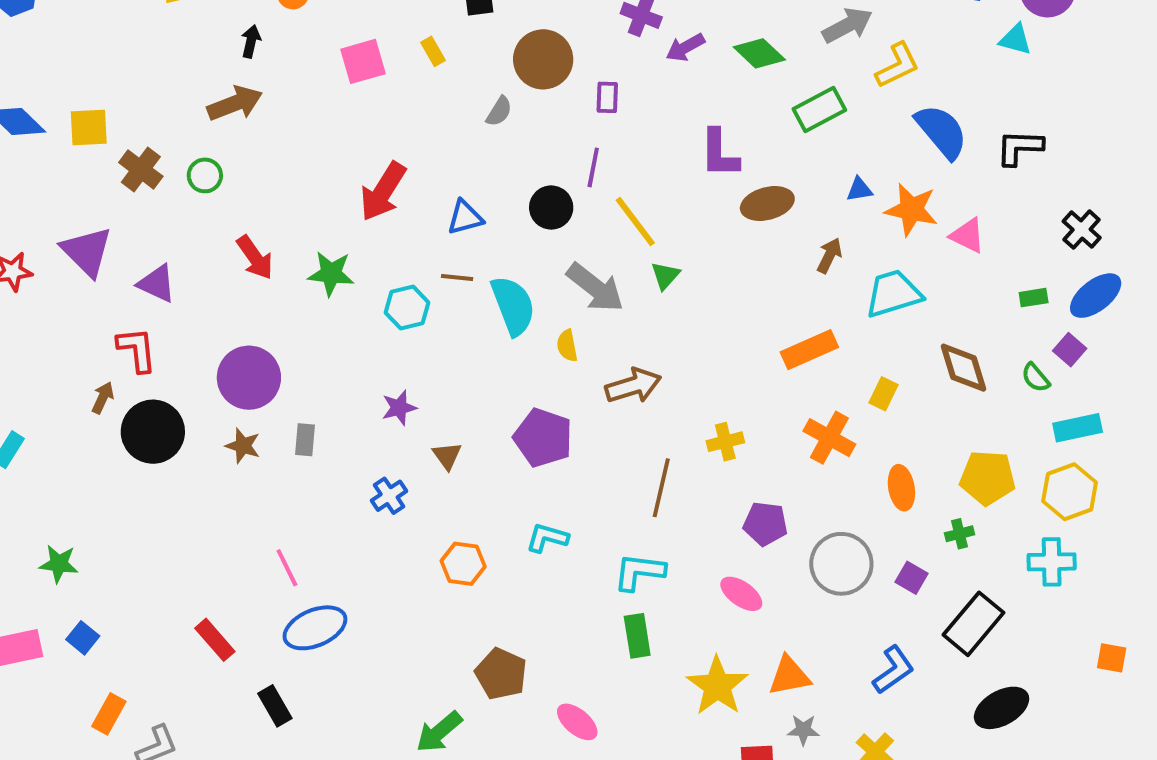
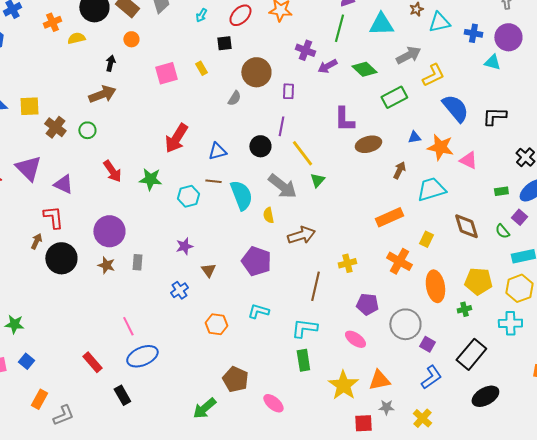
orange ellipse: (901, 488) -> (435, 286), size x1.4
purple square: (911, 578) -> (427, 344), moved

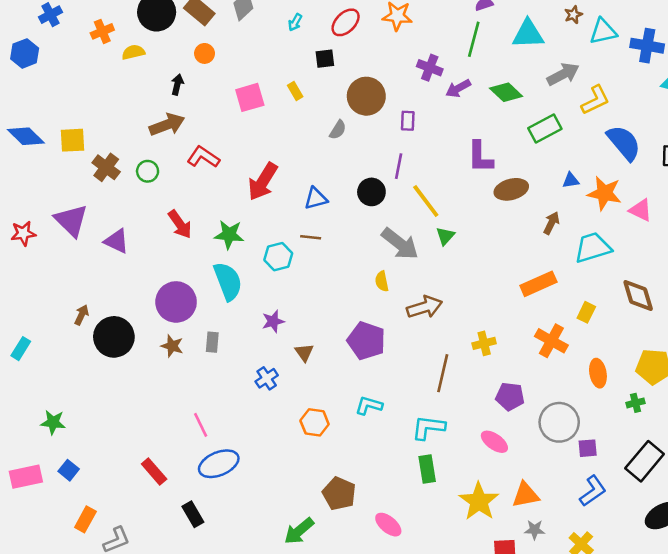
blue cross: (473, 33) -> (647, 46), size x1.4
cyan semicircle: (241, 195) -> (228, 281), moved
red L-shape: (53, 217) -> (203, 157), moved, turned -50
orange ellipse: (435, 286) -> (598, 373), size x0.7
purple square: (427, 344) -> (588, 448), turned -35

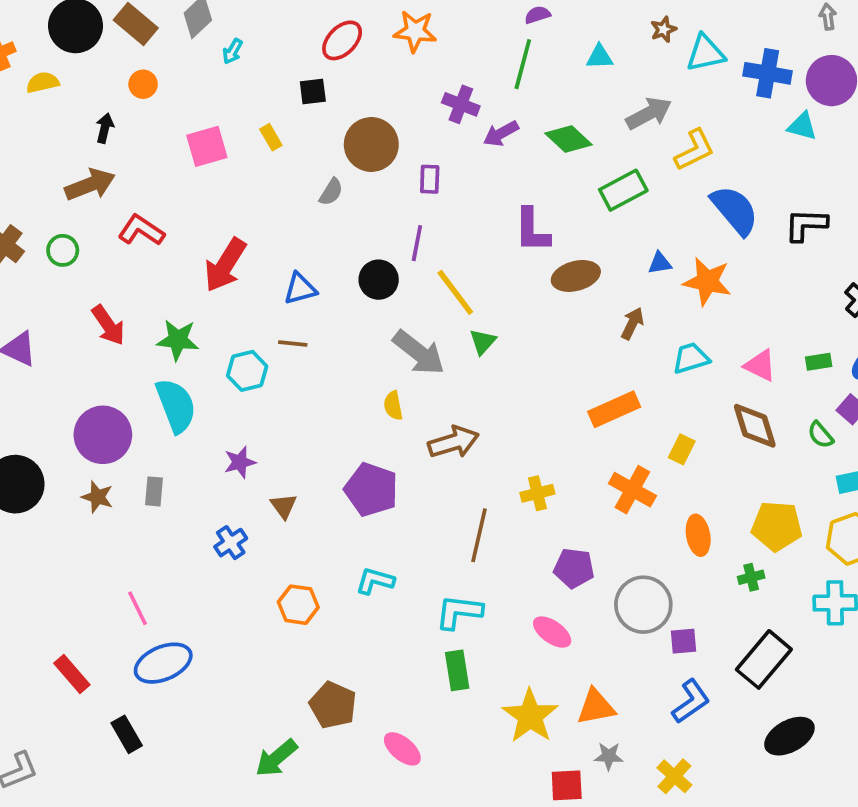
cyan arrow: (295, 22) -> (233, 51), moved
cyan triangle: (528, 34) -> (600, 57), size x0.6
pink triangle: (641, 210) -> (760, 365), moved
cyan trapezoid: (593, 248) -> (691, 358), size x0.7

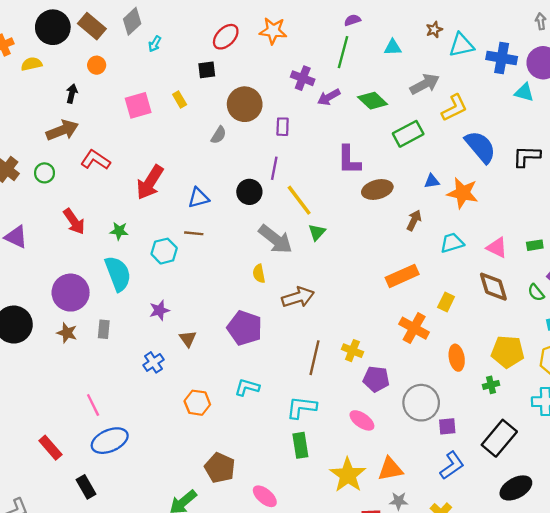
green star: (178, 340) -> (119, 231), size x0.7
yellow cross: (537, 493) -> (352, 351), moved, turned 36

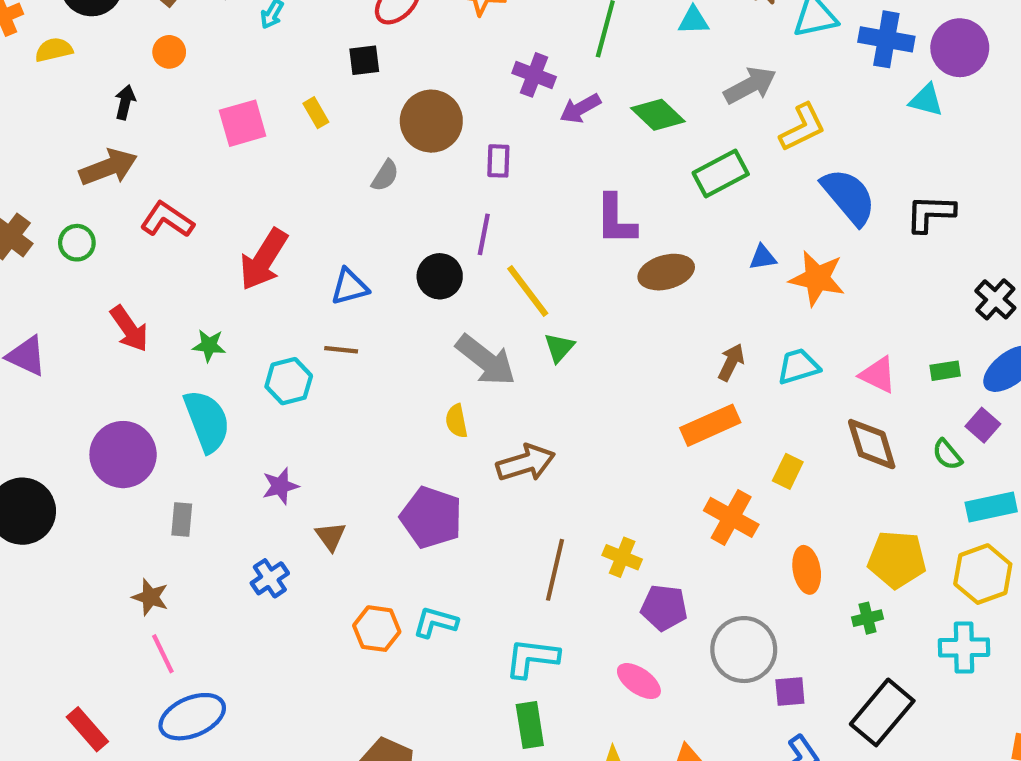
brown arrow: (414, 220) -> (731, 362), moved
brown star: (67, 333) -> (150, 597), moved
orange hexagon: (197, 403) -> (377, 629), moved

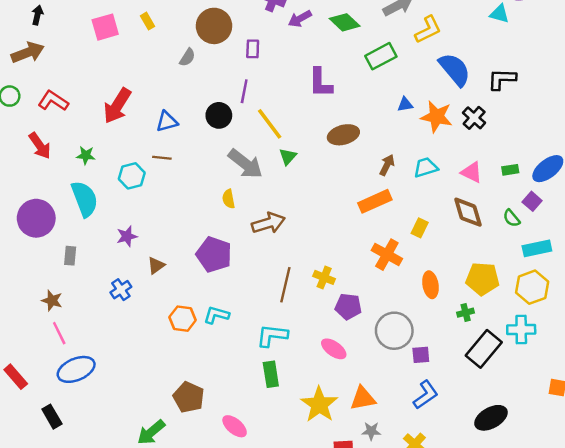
red L-shape: (167, 220) -> (53, 101), moved
brown ellipse: (666, 272) -> (343, 135), moved
black cross: (995, 299) -> (474, 118), moved
brown triangle: (331, 536) -> (156, 265), turned 30
black rectangle: (882, 712) -> (484, 349), moved

